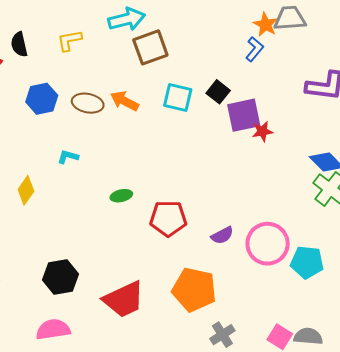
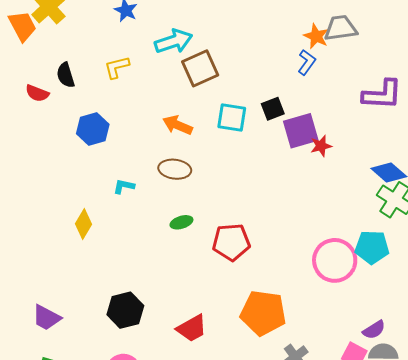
black square: (218, 92) -> (273, 109), turned 35
brown ellipse: (88, 103) -> (175, 169), moved
purple semicircle: (222, 235) -> (374, 330), moved
cyan pentagon: (307, 262) -> (372, 247), moved
red trapezoid: (124, 299) -> (192, 328), size x0.7

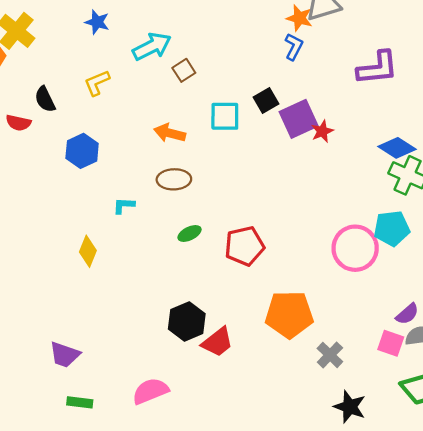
brown square: (200, 68) -> (184, 70), size x0.6
black hexagon: (125, 310) -> (187, 321), moved

